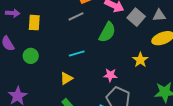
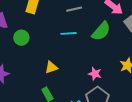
cyan line: (77, 54) -> (68, 33), moved

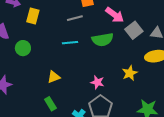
green semicircle: (101, 31) -> (103, 40), turned 40

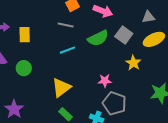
gray line: (75, 18) -> (66, 25), turned 42
gray square: (134, 30) -> (124, 35), moved
yellow triangle: (54, 77) -> (61, 87), size x1.5

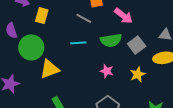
green circle: (24, 68) -> (31, 47), size x1.6
pink star: (105, 81) -> (107, 71), moved
yellow triangle: (61, 87) -> (49, 69), moved

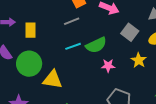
gray line: (84, 18) -> (72, 21), turned -35
green semicircle: (111, 40) -> (96, 45), moved
yellow triangle: (49, 69) -> (53, 80), turned 45

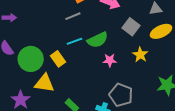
yellow rectangle: (30, 30) -> (58, 59), moved, turned -35
yellow triangle: (53, 80) -> (44, 83), moved

